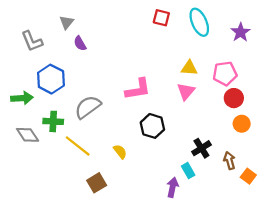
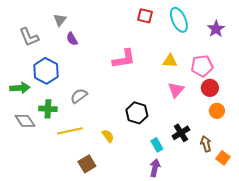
pink L-shape: (138, 89) -> (124, 59), moved
pink triangle: (186, 91) -> (176, 90), moved
gray semicircle: (88, 107) -> (79, 96), size x0.7
yellow line: (78, 146) -> (70, 131), turned -50
cyan rectangle: (188, 171) -> (157, 145), moved

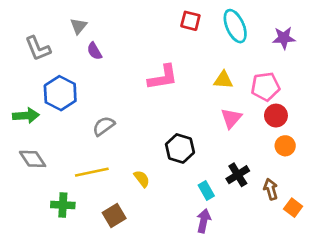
purple star: (216, 29) -> (284, 38), turned 30
green cross: (48, 109) -> (63, 205), moved

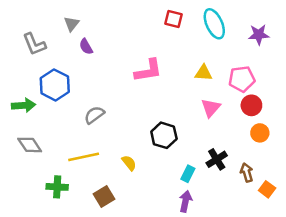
cyan rectangle: (206, 191) -> (188, 174), turned 56

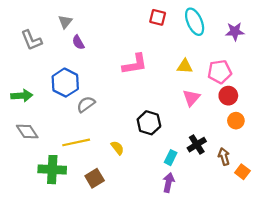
blue hexagon: (55, 85) -> (65, 83), moved
green cross: (57, 187) -> (52, 170), size x1.4

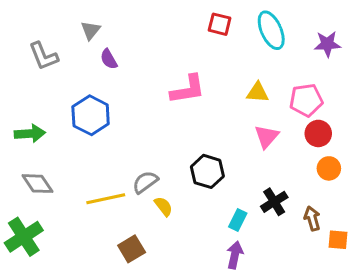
gray semicircle: (86, 104) -> (145, 182), moved
green cross: (52, 170) -> (24, 237), moved, turned -36
orange square: (242, 172) -> (338, 240), turned -32

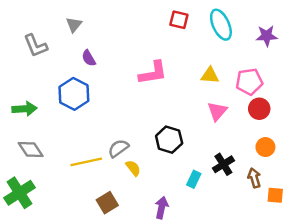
purple semicircle: (109, 59) -> (89, 58), moved
orange circle: (329, 168) -> (265, 147), moved
purple arrow: (235, 255) -> (162, 208), moved

